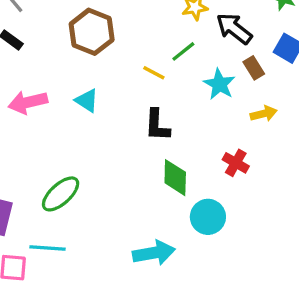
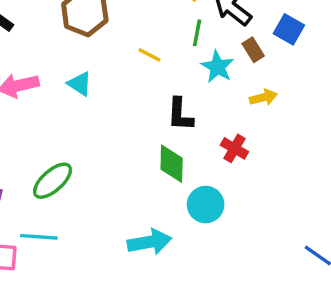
green line: (183, 51) -> (197, 33), moved, turned -40
black L-shape: (157, 125) -> (180, 114), moved

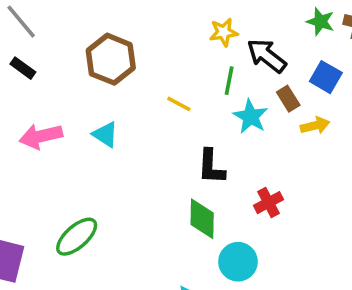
yellow arrow: (263, 97) -> (315, 125), moved
red cross: (234, 148) -> (268, 203), turned 32

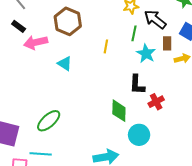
brown rectangle: (288, 99) -> (167, 43), turned 32
yellow line: (179, 104) -> (106, 46), turned 72
pink arrow: (41, 136) -> (36, 42), moved
black L-shape: (211, 167) -> (137, 85), moved

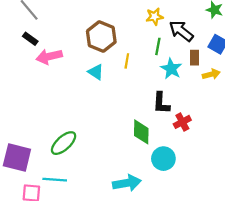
brown hexagon: (68, 21) -> (101, 37), moved
cyan triangle: (65, 64) -> (96, 72), moved

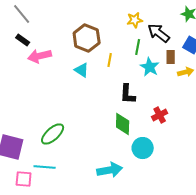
black L-shape: (161, 103) -> (128, 94), moved

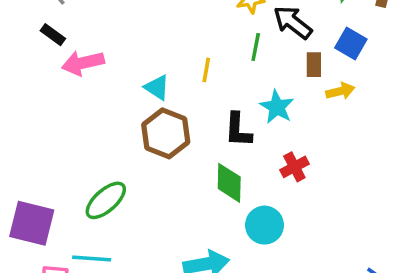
brown hexagon: (87, 38) -> (166, 133), moved
cyan star: (150, 67) -> (277, 107), moved

